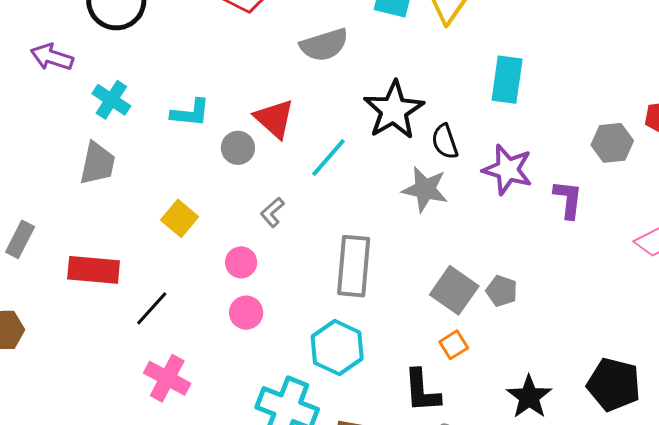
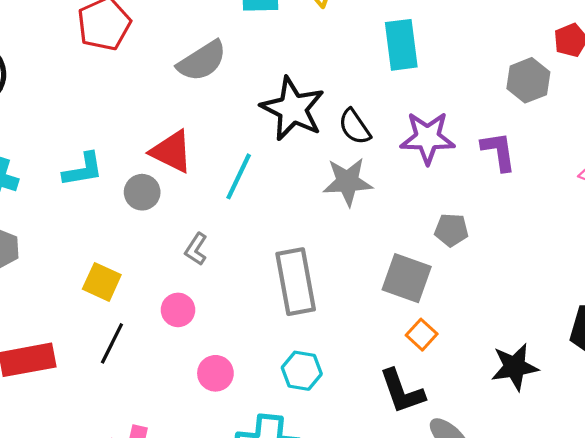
gray pentagon: (502, 291) -> (451, 230), moved
black line: (152, 308) -> (112, 343), moved
pink circle: (246, 313) -> (215, 373), moved
cyan hexagon: (337, 348) -> (302, 371), size x0.7
black star: (529, 397) -> (515, 367), turned -30

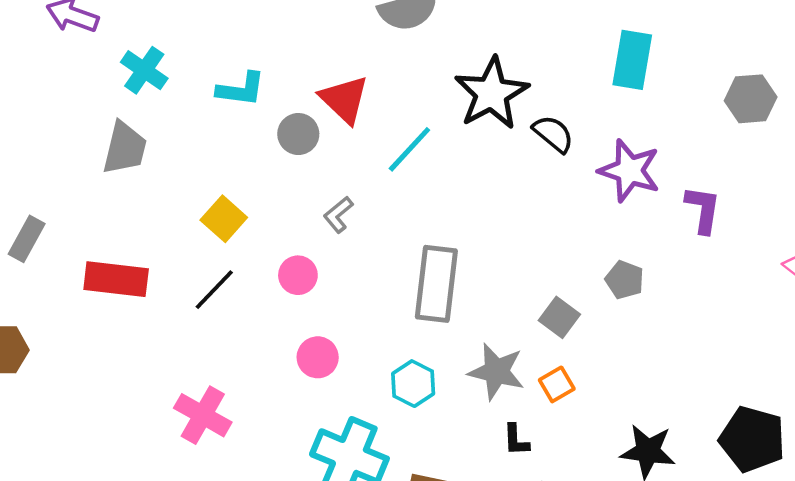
gray hexagon: (528, 80) -> (751, 99), moved
black semicircle: (355, 127) -> (553, 134), turned 147
gray star: (348, 182) -> (496, 372), moved
gray square: (407, 278) -> (559, 317), size x0.7
black L-shape: (402, 391) -> (516, 440), size x0.6

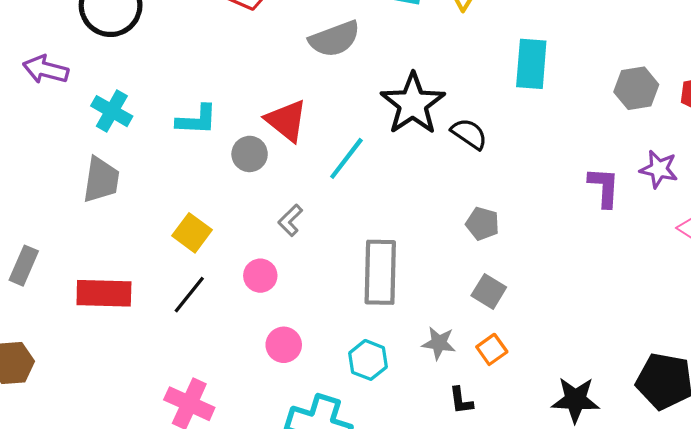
purple star: (630, 171) -> (659, 169), moved, size x0.7
gray pentagon: (625, 280) -> (482, 224), moved
gray star: (496, 372) -> (439, 343), size x0.7

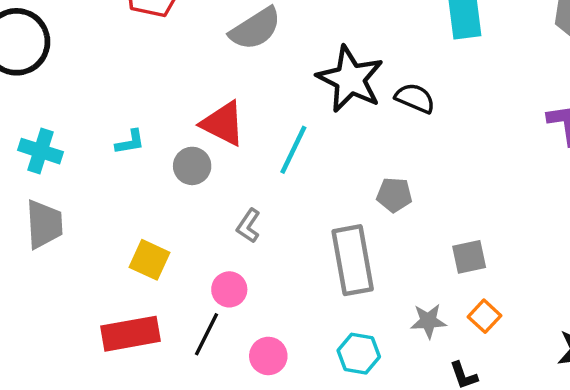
cyan L-shape: (197, 120) -> (130, 142), size x0.7
gray pentagon: (482, 224) -> (394, 195), moved
gray square: (489, 291) -> (469, 257), turned -32
red rectangle: (104, 293) -> (130, 334), moved
black line: (189, 295) -> (207, 334), moved

